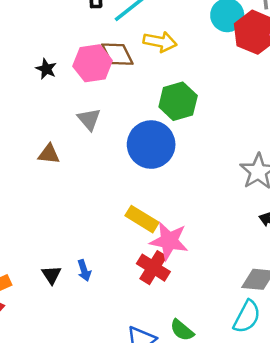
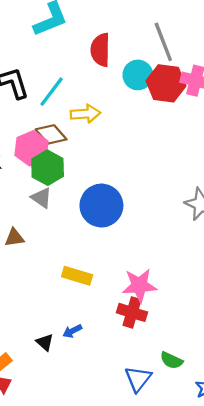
green hexagon: (178, 101) -> (48, 168), moved
yellow rectangle: (142, 219) -> (77, 276), moved
blue arrow: (84, 270) -> (72, 331), turned 96

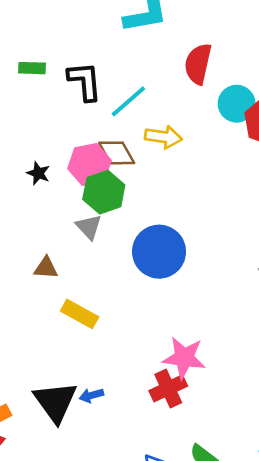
yellow rectangle: (77, 276) -> (80, 314), moved
red cross: (132, 312) -> (168, 388), turned 36
black triangle: (45, 342) -> (55, 402), size x2.0

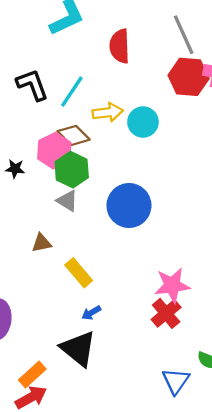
cyan circle: (237, 104) -> (143, 122), moved
yellow rectangle: (80, 314) -> (79, 273), turned 36
blue arrow: (91, 395) -> (91, 313), moved

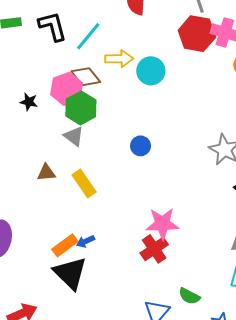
blue circle: (129, 206) -> (141, 146), moved, size x0.5
yellow rectangle: (79, 273) -> (84, 183), moved
orange rectangle: (32, 375) -> (65, 245), moved

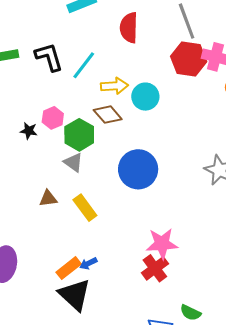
brown diamond: (86, 77) -> (108, 115), moved
pink hexagon: (67, 89) -> (53, 118), moved, size x0.7
blue circle: (141, 146) -> (138, 169), size x2.0

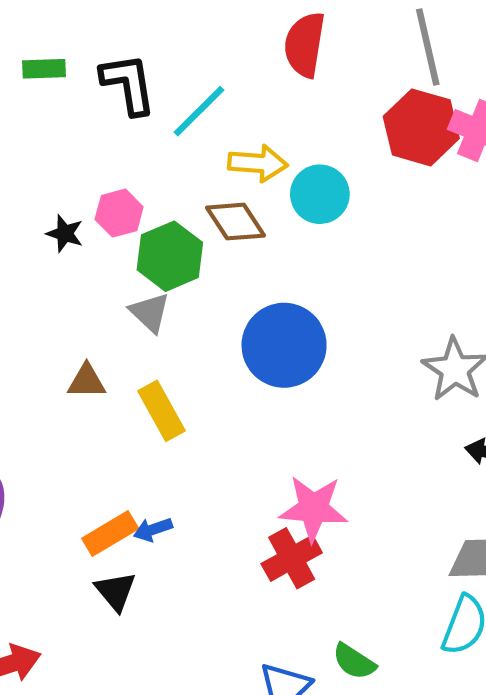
black triangle: (75, 295) -> (116, 591), size x0.6

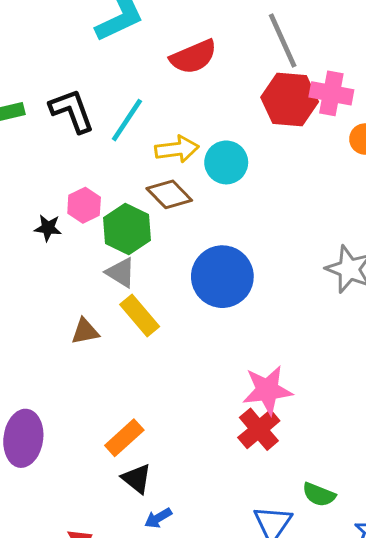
red semicircle: (305, 45) -> (193, 57), turned -111
yellow rectangle: (161, 411) -> (140, 316), moved
blue arrow: (153, 529) -> (158, 518), moved

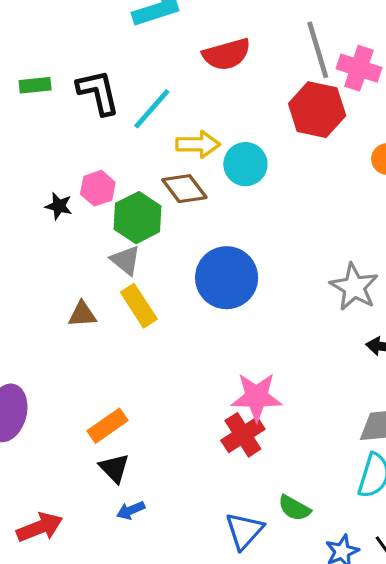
pink cross: (331, 93) -> (359, 68), moved

